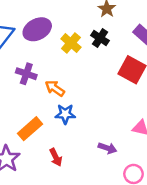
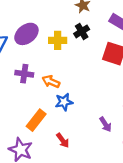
black cross: (100, 38) -> (82, 31), turned 35
yellow cross: (71, 43) -> (58, 40), turned -30
purple arrow: (107, 148) -> (105, 124), turned 49

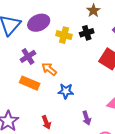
purple cross: (24, 74) -> (28, 56), turned 35
blue star: (64, 102) -> (66, 91), moved
orange rectangle: (36, 120) -> (30, 83), moved, turned 60

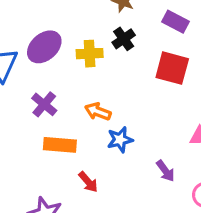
orange arrow: (49, 69) -> (98, 112), moved
red arrow: (46, 122) -> (88, 182), moved

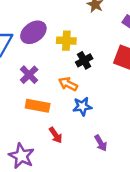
black cross: (124, 39) -> (84, 60), moved
purple arrow: (165, 171) -> (101, 143), moved

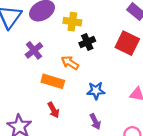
orange rectangle: (38, 106) -> (53, 81), moved
blue star: (82, 106) -> (96, 91), moved

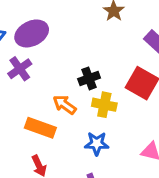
yellow cross: (72, 22) -> (104, 105), moved
purple cross: (34, 50) -> (20, 69), moved

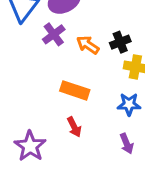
orange arrow: (65, 105) -> (88, 45), moved

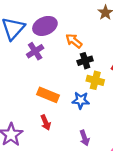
orange arrow: (88, 45) -> (74, 41), moved
blue star: (129, 104) -> (81, 100), moved

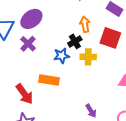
orange arrow: (74, 41) -> (85, 24), moved, turned 56
blue star: (81, 100) -> (62, 56), moved
red arrow: (46, 122) -> (24, 94), moved, size x1.5

